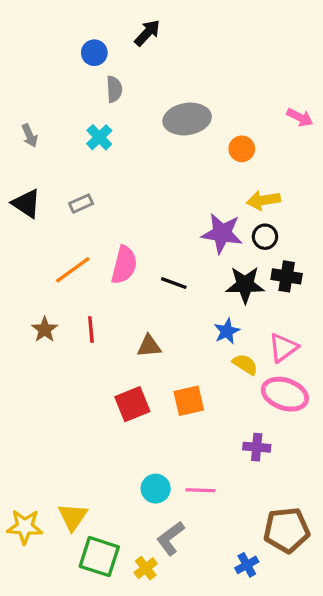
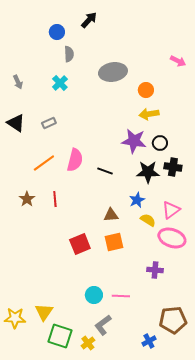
pink arrow: (300, 117) -> (178, 61), moved
yellow arrow: (263, 200) -> (149, 114), moved
brown triangle: (149, 346) -> (111, 215), moved

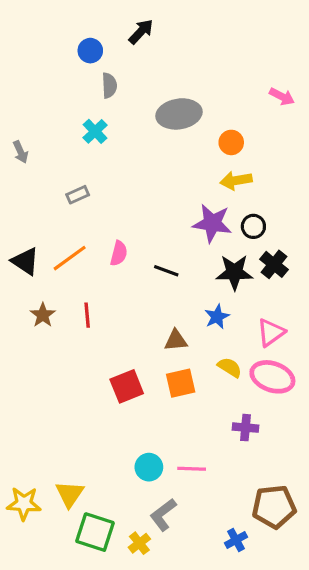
gray arrow: (18, 82) -> (21, 152), moved
black triangle: (16, 123) -> (25, 261), moved
pink semicircle: (75, 160) -> (119, 253), size x0.7
black cross: (173, 167) -> (274, 264), turned 30
yellow semicircle: (148, 220) -> (230, 367), moved

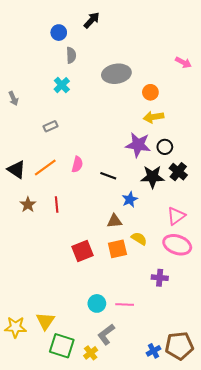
blue star: (217, 317) -> (130, 199), moved
yellow semicircle: (230, 367) -> (139, 239), moved
brown pentagon: (274, 507) -> (179, 346), moved

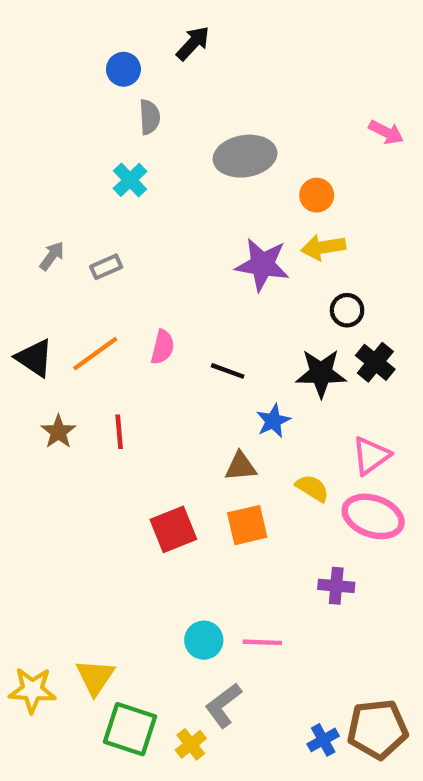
gray arrow: (13, 98) -> (52, 256), moved, turned -120
purple star: (138, 145) -> (262, 265), moved
yellow semicircle: (139, 239) -> (312, 488), moved

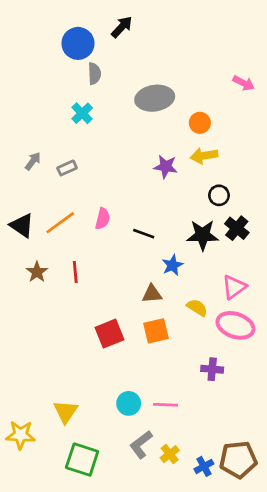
blue circle: (123, 69) -> (78, 43), size x1.5
purple star: (262, 265) -> (166, 167), size x0.7
yellow triangle: (95, 677) -> (66, 412), moved
yellow cross: (191, 744) -> (170, 454), moved

